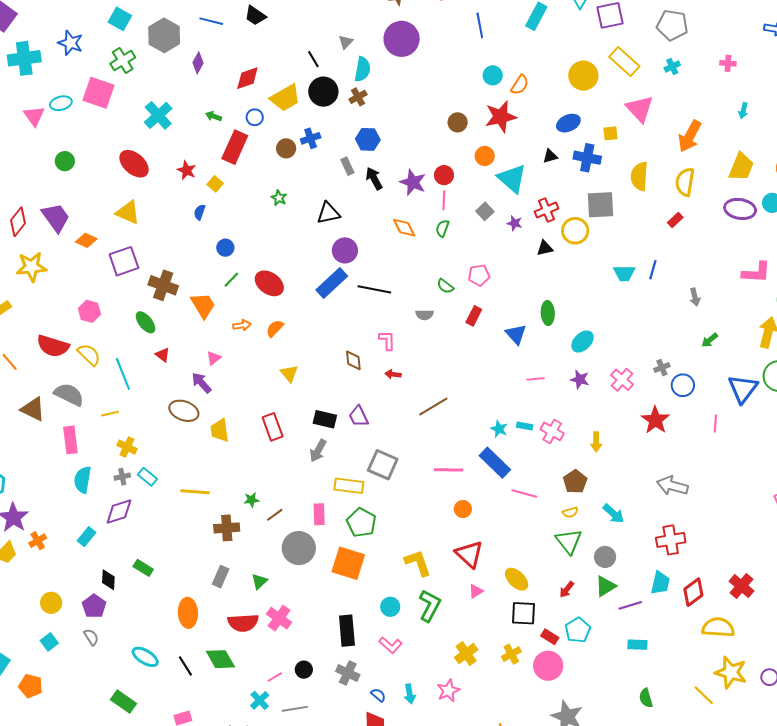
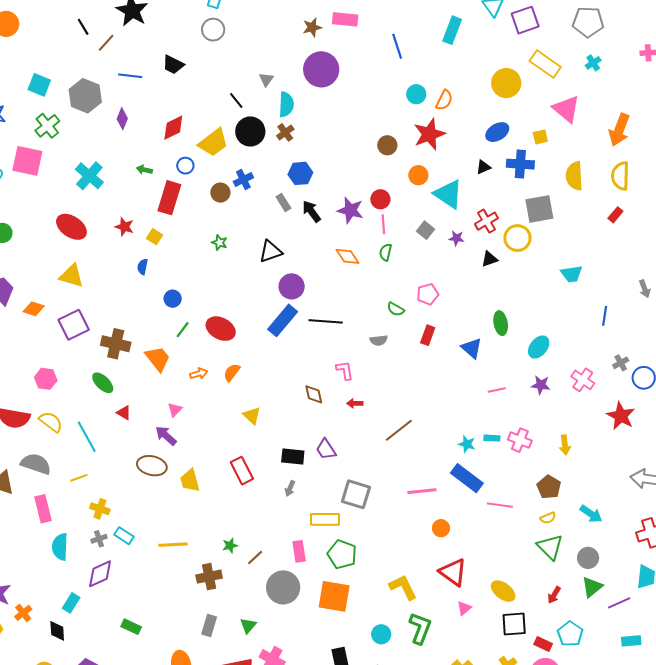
blue line: (653, 270) -> (605, 316), moved
gray arrow: (318, 451) -> (290, 488), size x0.7
black diamond: (108, 580) -> (57, 631), moved

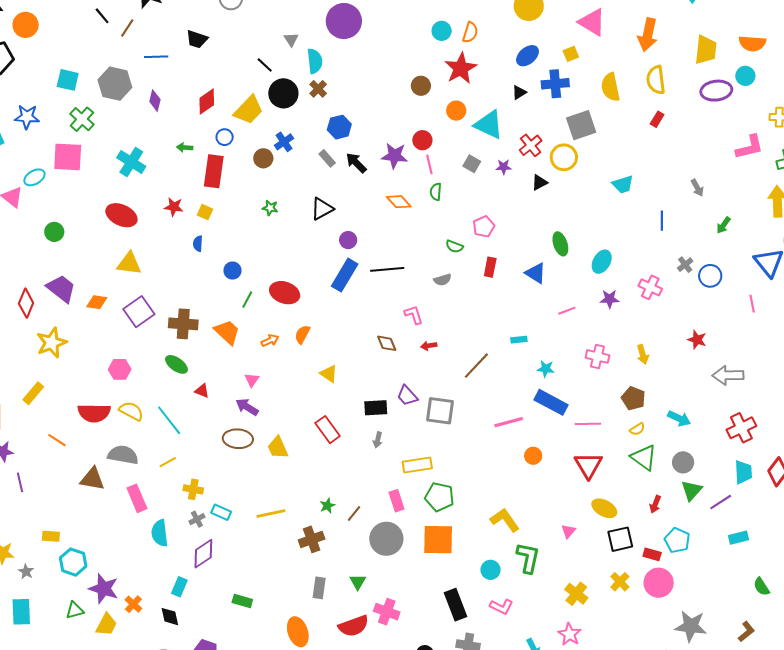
purple circle: (292, 286) -> (348, 240), size x0.7
red star: (621, 416) -> (697, 340), moved, size x0.7
cyan rectangle: (492, 438) -> (519, 340), moved
gray square: (356, 494) -> (440, 411), moved
red triangle: (453, 572) -> (588, 465), moved, turned 32

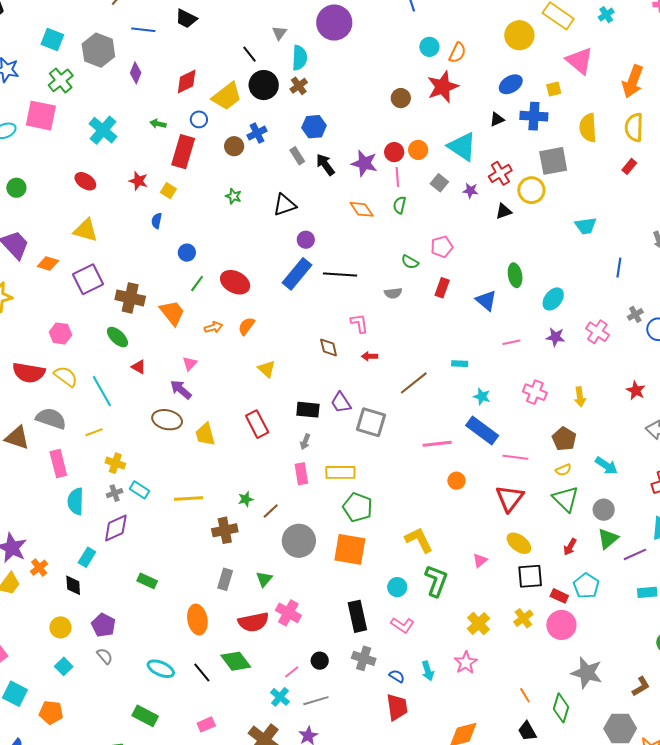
orange circle: (456, 111) -> (418, 150), moved
red ellipse: (121, 215) -> (85, 181), size x0.7
pink rectangle: (397, 501) -> (301, 474), moved

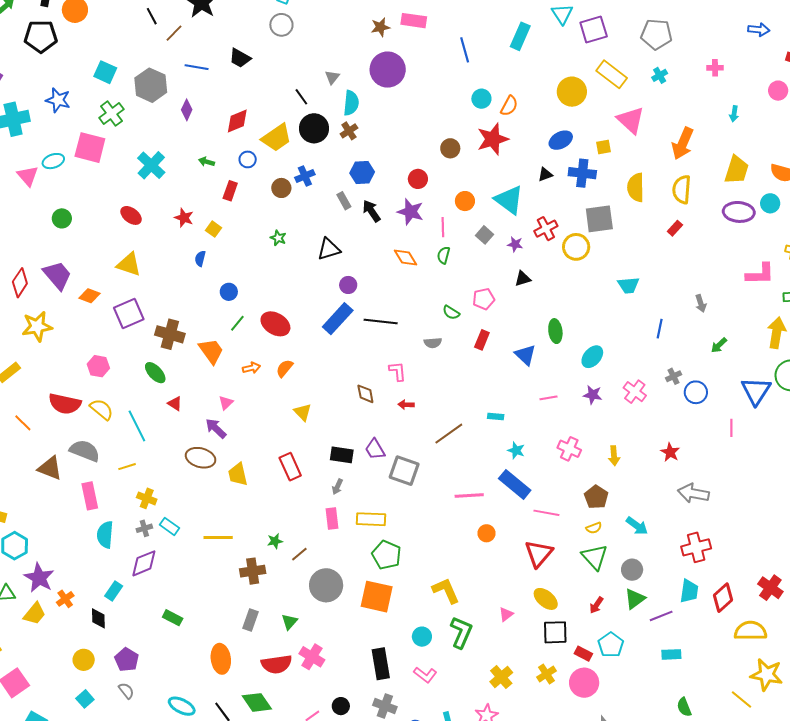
red rectangle: (183, 152) -> (230, 191), size x0.6
red circle: (394, 152) -> (418, 179), moved
black triangle: (504, 211) -> (523, 279), moved

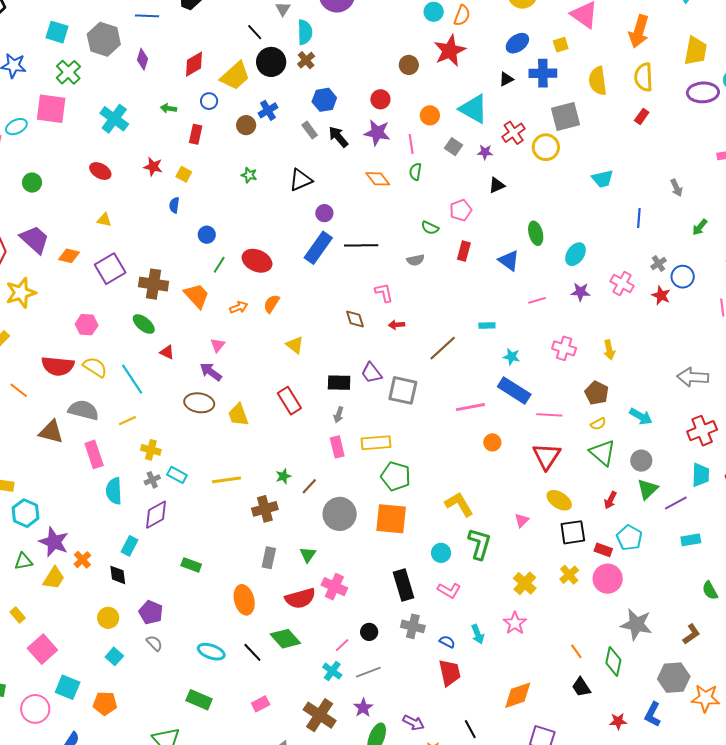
yellow triangle: (129, 264) -> (104, 220), size x0.6
red star: (670, 452) -> (661, 295), moved

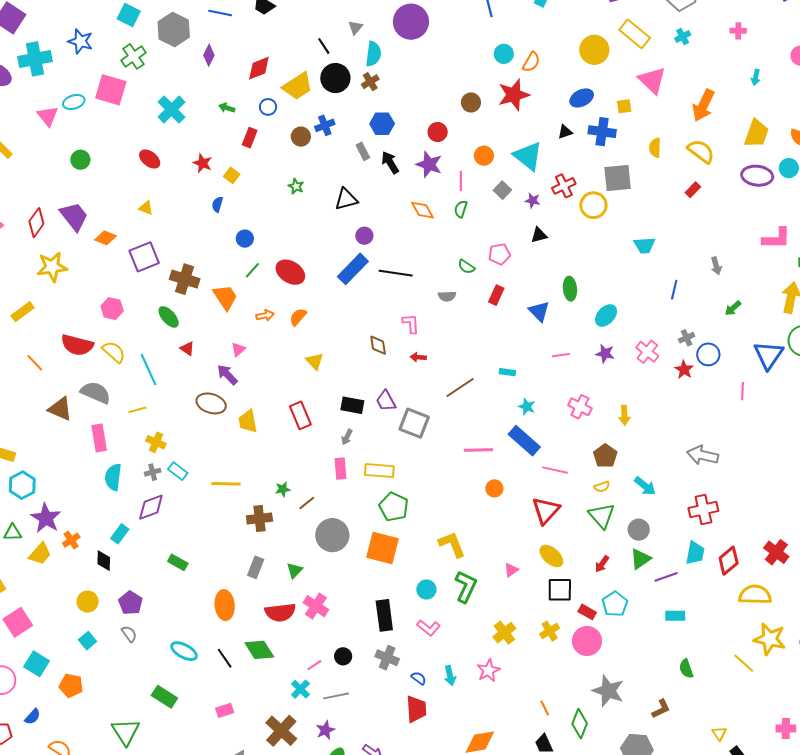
yellow semicircle: (644, 77) -> (701, 151), turned 120
yellow semicircle: (598, 81) -> (655, 148), size x0.7

